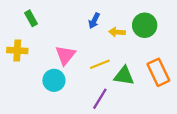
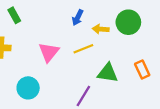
yellow line: (100, 64) -> (83, 49), moved
orange rectangle: (158, 72) -> (142, 69), size x0.7
cyan circle: (54, 80) -> (28, 88), moved

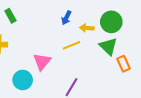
pink triangle: (49, 52) -> (42, 62), moved
green triangle: (108, 73) -> (108, 46), moved, turned 36

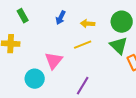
blue arrow: (66, 18) -> (61, 18), moved
yellow arrow: (87, 28) -> (88, 24), moved

